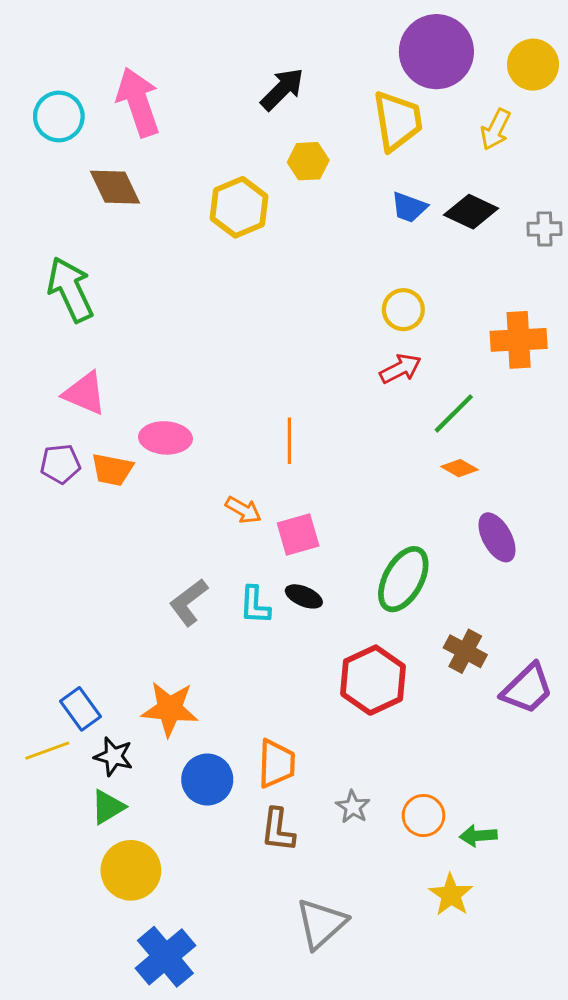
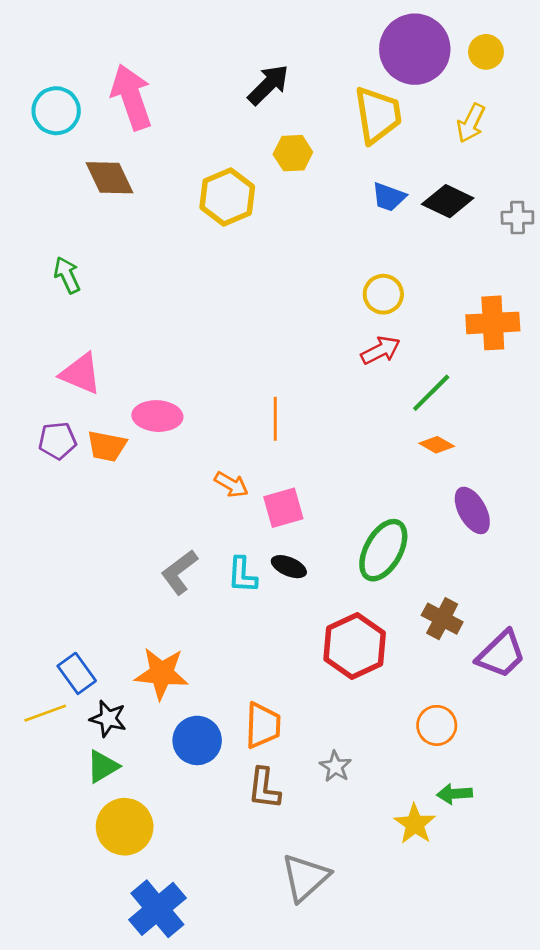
yellow circle: (533, 65) -> (486, 52), moved, size x0.7
green arrow: (70, 289) -> (67, 275), size x0.6
orange circle: (423, 816) -> (437, 725), moved
yellow star: (451, 895) -> (415, 824), moved

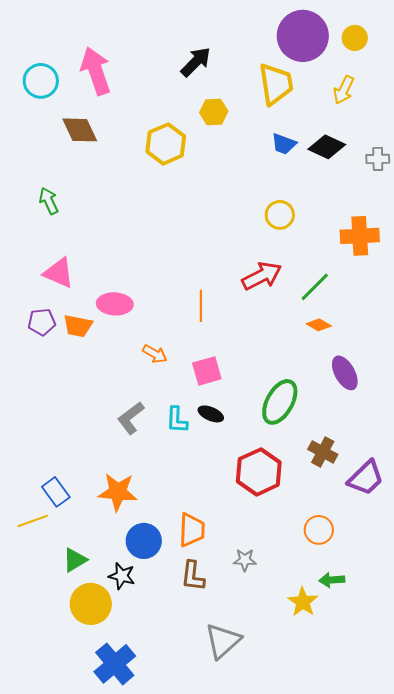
red arrow: (381, 350) -> (262, 276), moved, size x1.4
orange arrow: (231, 484) -> (155, 354), moved
black star: (108, 719) -> (122, 576), moved
gray star: (335, 766) -> (245, 560), turned -30

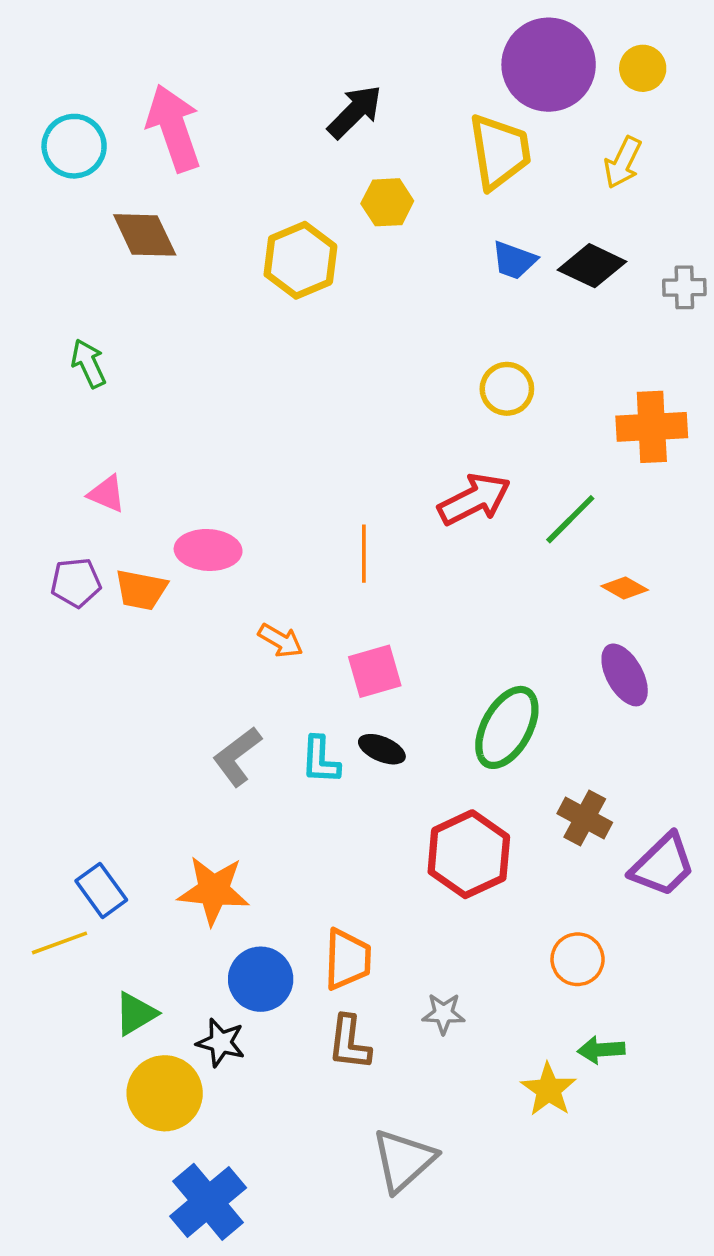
pink triangle: (59, 273) -> (107, 494), size x0.7
orange diamond: (319, 325) -> (625, 588), moved

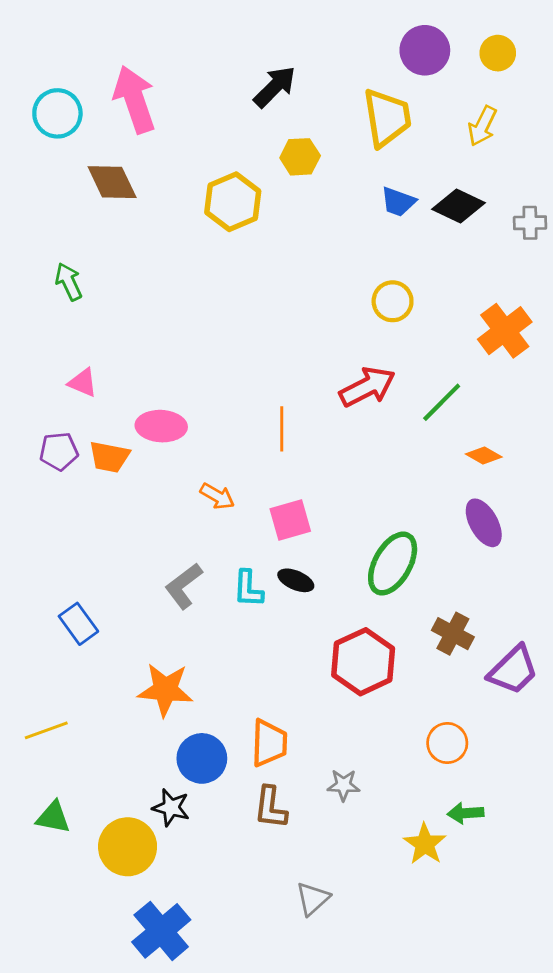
purple circle: (549, 65) -> (425, 50), size x0.7
orange cross: (652, 427) -> (505, 331), turned -34
blue rectangle: (101, 890) -> (78, 624), moved
green triangle: (136, 1014) -> (53, 817), moved, turned 42
gray triangle: (404, 1160) -> (313, 899), size x0.7

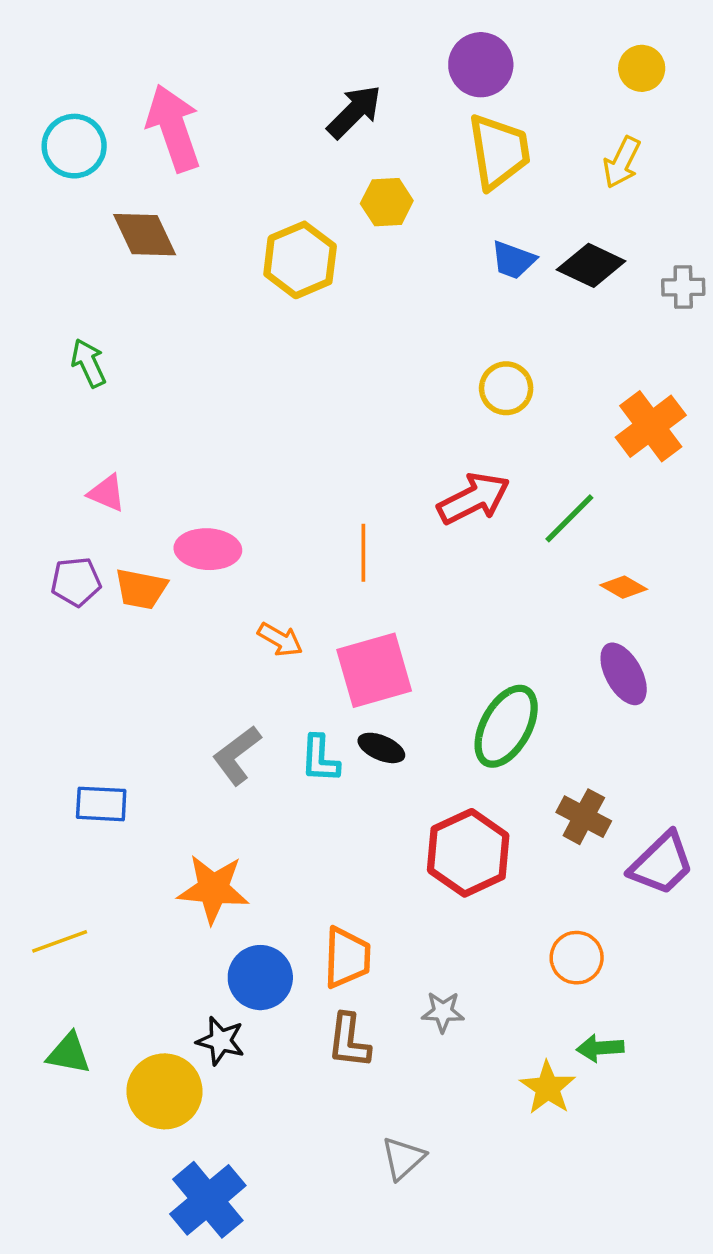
purple circle: (425, 50) -> (481, 65), moved
pink square: (290, 520) -> (374, 670), size x1.4
blue rectangle: (78, 624) -> (101, 804), turned -51

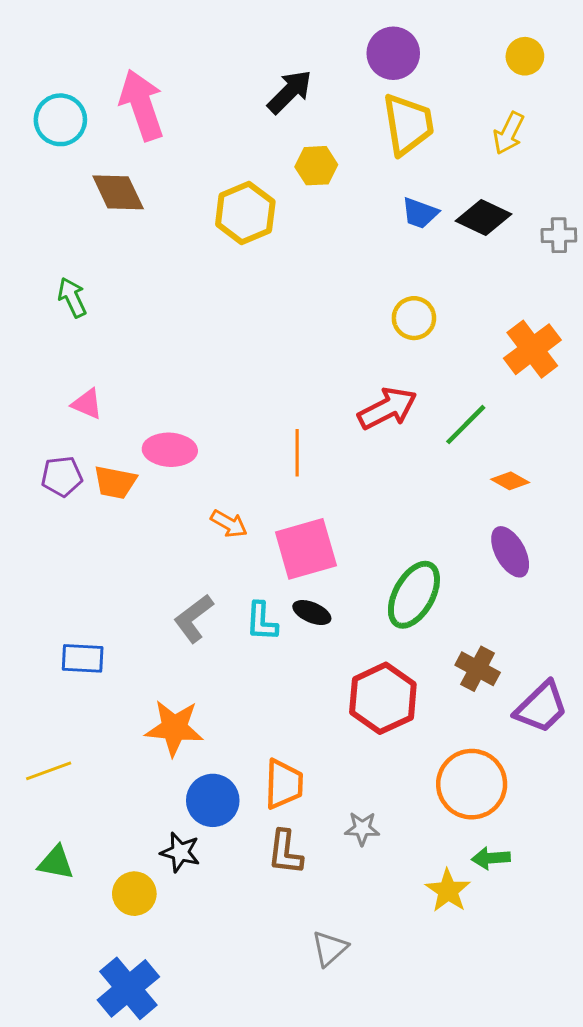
orange circle: (577, 958) -> (472, 784), size x1.6
yellow circle: (164, 1091) -> (134, 894), size x0.7
blue cross: (208, 1200) -> (128, 988), moved

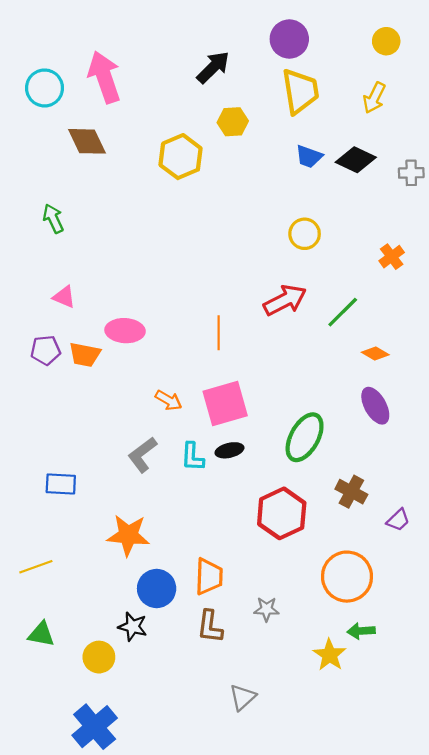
orange cross: (532, 349) -> (392, 257), size x0.6
orange arrow: (229, 524) -> (169, 400), moved
black ellipse: (312, 613) -> (229, 450), turned -36
purple trapezoid: (541, 707) -> (398, 520), size x0.6

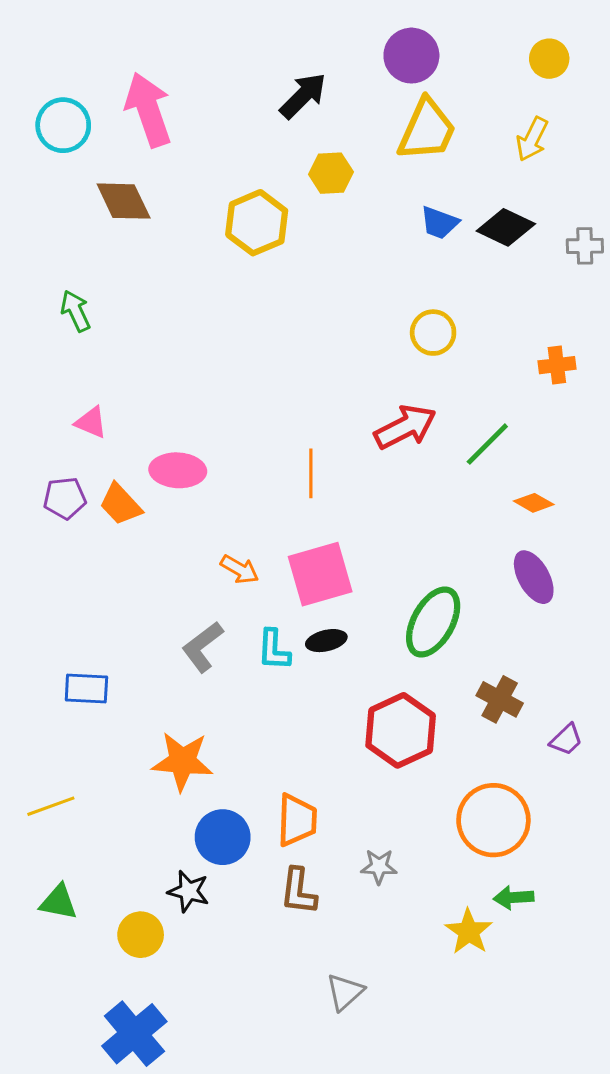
yellow trapezoid: (300, 91) -> (427, 130), turned 33
orange cross: (392, 257) -> (557, 365), turned 30
orange trapezoid: (85, 355) -> (120, 504), turned 36

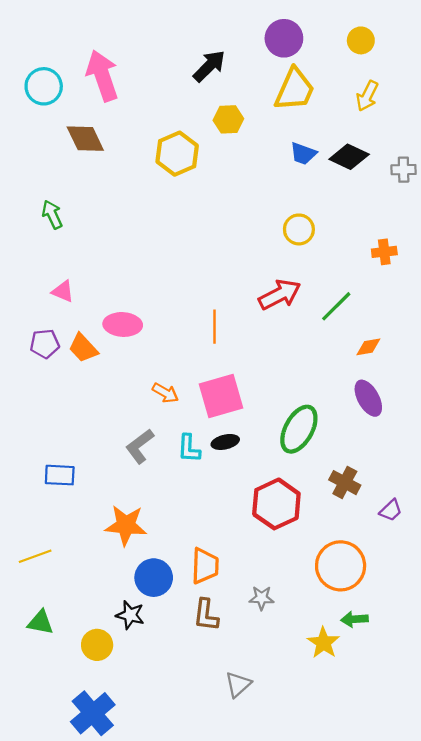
yellow circle: (549, 59) -> (361, 40), moved
orange diamond: (534, 503) -> (368, 347), turned -40

